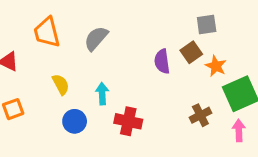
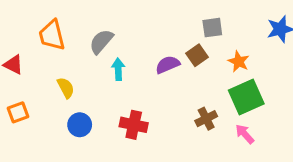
purple semicircle: (162, 61) -> (168, 65), turned 75
orange star: (216, 66) -> (239, 62), moved
cyan arrow: (102, 94) -> (118, 69), moved
pink arrow: (239, 131) -> (245, 134), turned -40

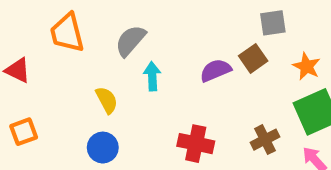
yellow semicircle: (66, 88) -> (107, 100), moved
red cross: (134, 125) -> (196, 144), moved

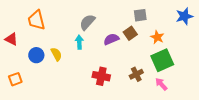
gray semicircle: (130, 41) -> (87, 22), moved
orange square: (24, 132) -> (15, 79), moved
blue circle: (103, 148) -> (36, 55), moved

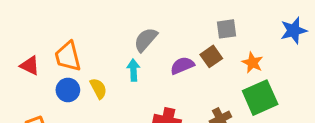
orange trapezoid: (36, 20) -> (68, 56), moved

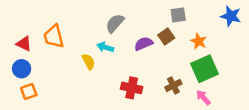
blue star: (294, 30) -> (231, 16), turned 30
cyan arrow: (133, 70) -> (105, 47), turned -70
yellow semicircle: (98, 88) -> (89, 62), moved
blue circle: (68, 90) -> (22, 69), moved

